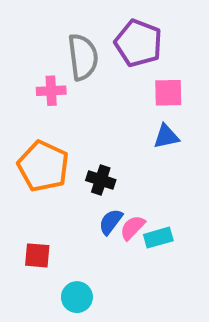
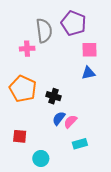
cyan rectangle: (158, 238) -> (80, 144), moved

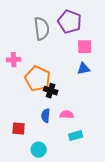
pink cross: (27, 49) -> (14, 60), moved
orange pentagon: (23, 89) -> (38, 79), moved
blue semicircle: (59, 118) -> (46, 116), moved, turned -32
pink semicircle: (70, 121) -> (67, 115), turned 48

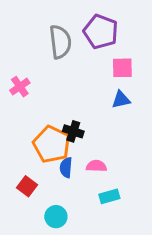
pink cross: (14, 60) -> (20, 87), turned -32
orange pentagon: (38, 79) -> (52, 144), moved
red square: (19, 129) -> (27, 186), turned 32

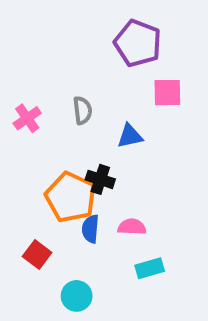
gray semicircle: (60, 42) -> (82, 110), moved, size x0.6
blue triangle: (121, 100) -> (130, 136), moved

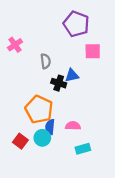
pink cross: (27, 118) -> (15, 45), moved
black cross: (100, 179) -> (59, 83), moved
cyan circle: (77, 296) -> (42, 138), moved

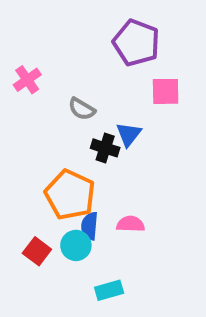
gray semicircle: (46, 61) -> (82, 109), turned 128
blue triangle: (72, 75) -> (129, 134), turned -40
cyan rectangle: (83, 149) -> (109, 290), moved

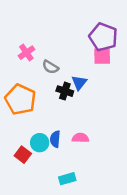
purple pentagon: (136, 43) -> (103, 37), moved
pink cross: (27, 80) -> (26, 53), moved
orange pentagon: (70, 195) -> (20, 99), moved
cyan circle: (76, 245) -> (40, 143), moved

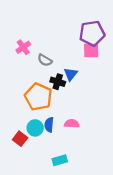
purple pentagon: (103, 37) -> (92, 33), turned -30
orange pentagon: (20, 99) -> (38, 97), moved

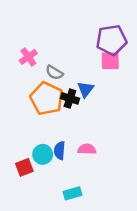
orange pentagon: (38, 97) -> (47, 98), moved
red square: (20, 139) -> (24, 167), turned 32

